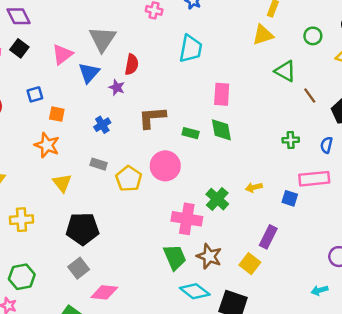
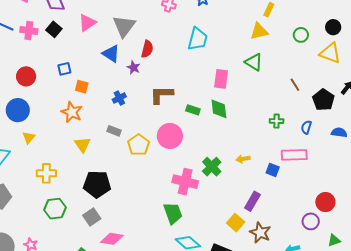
pink triangle: (62, 54) -> (87, 23), moved
green triangle: (285, 71) -> (254, 62), moved
blue triangle: (89, 73) -> (111, 54), turned -42
brown star: (209, 256) -> (260, 233), moved
green hexagon: (22, 277) -> (55, 209), moved

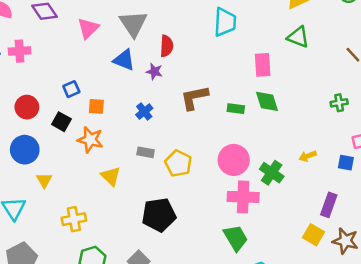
black square: (54, 29) -> (61, 122), moved
pink circle: (170, 136) -> (234, 160), moved
black pentagon: (97, 184) -> (159, 215), moved

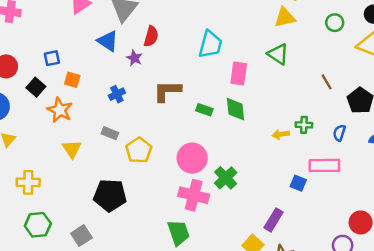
cyan trapezoid: (225, 22) -> (210, 44), moved
yellow arrow: (308, 156) -> (281, 134), moved

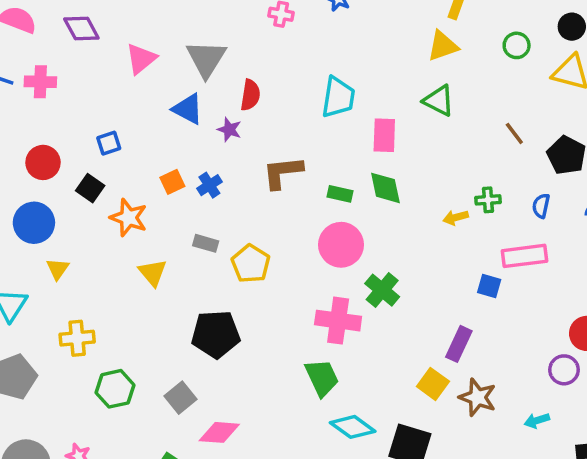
orange square: (72, 80) -> (172, 182), moved, turned -35
pink circle: (192, 158) -> (341, 245), moved
yellow cross: (28, 182) -> (77, 338), moved

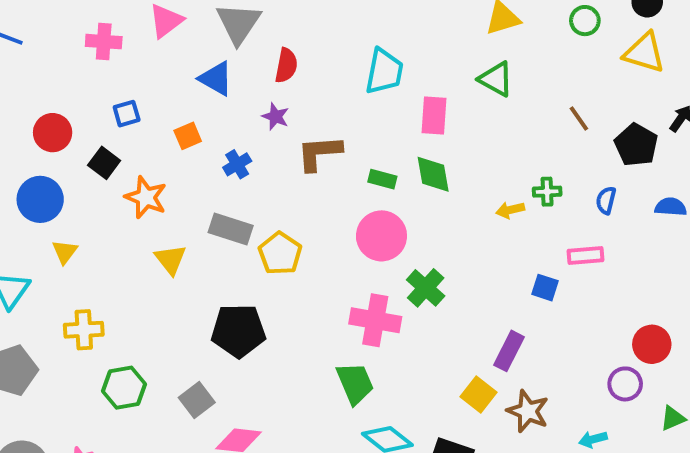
pink cross: (40, 82) -> (104, 42), moved
purple star: (229, 130) -> (275, 117), moved
orange square: (172, 182) -> (188, 136), moved
gray rectangle: (206, 243) -> (231, 229), size x1.5
pink rectangle: (524, 256) -> (585, 255), size x0.7

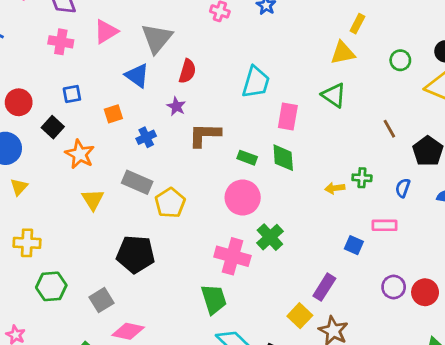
purple circle: (625, 384) -> (394, 287), moved

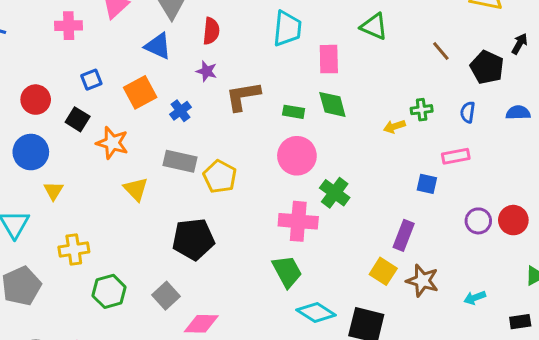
orange square: (113, 114) -> (140, 92), size x1.5

